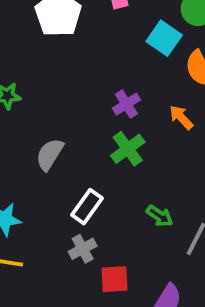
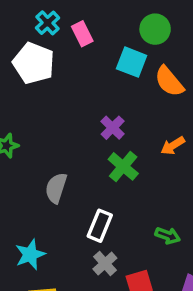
orange arrow: (181, 117) -> (173, 146), moved, turned -65
green arrow: (160, 216) -> (168, 236), moved

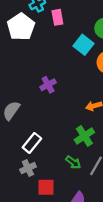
purple cross: (113, 128) -> (48, 85), moved
green cross: (123, 166) -> (84, 136), moved

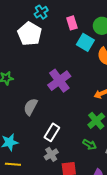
pink rectangle: (57, 17) -> (72, 23), moved
purple cross: (48, 85) -> (59, 81), size x1.6

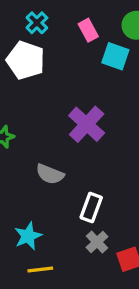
gray semicircle: (31, 107) -> (50, 174), turned -84

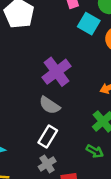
gray semicircle: (50, 174) -> (50, 105), moved

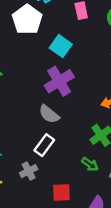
cyan square: (89, 24) -> (61, 46), moved
gray cross: (47, 164) -> (29, 171), moved

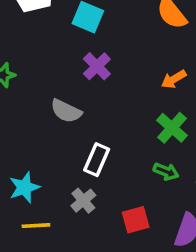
purple cross: (59, 81) -> (97, 66), size x0.7
gray semicircle: (49, 114) -> (66, 111), moved

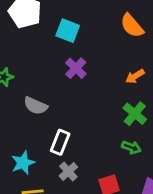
gray semicircle: (66, 111) -> (36, 106), moved
white rectangle: (97, 160) -> (60, 142), moved

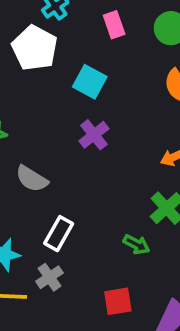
green arrow: (131, 147) -> (136, 244), moved
gray cross: (68, 171) -> (49, 277), moved

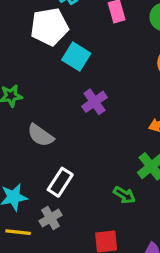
white pentagon: (35, 48) -> (49, 27), turned 30
cyan square: (90, 82) -> (76, 57), moved

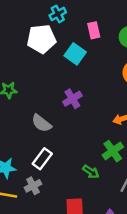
cyan square: (76, 57) -> (75, 54), moved
gray semicircle: (41, 135) -> (41, 123), moved

